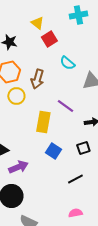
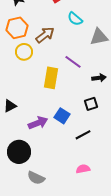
brown arrow: (37, 79) -> (45, 35), turned -144
blue square: (53, 151) -> (62, 116), moved
purple arrow: (18, 167) -> (38, 123), moved

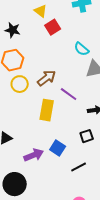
cyan semicircle: (75, 19) -> (82, 49), moved
brown arrow: (45, 35) -> (47, 78), moved

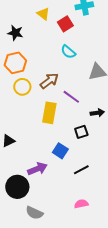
red square: (53, 27) -> (65, 24), moved
cyan semicircle: (82, 49) -> (68, 52), moved
black square: (87, 136) -> (81, 132), moved
purple arrow: (34, 155) -> (37, 169), moved

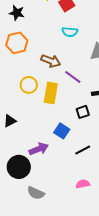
cyan semicircle: (68, 52) -> (70, 32), turned -35
brown arrow: (49, 81) -> (51, 61), turned 60
yellow circle: (22, 87) -> (29, 85), moved

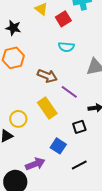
yellow circle: (29, 85) -> (18, 119), moved
yellow rectangle: (51, 93) -> (47, 108), turned -45

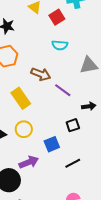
yellow rectangle: (47, 108) -> (21, 98), moved
yellow circle: (18, 119) -> (24, 129), moved
blue square: (58, 146) -> (52, 144), turned 35

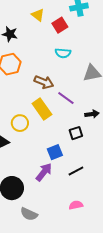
yellow rectangle: (21, 98) -> (42, 109), moved
yellow circle: (24, 129) -> (20, 123), moved
purple arrow: (29, 162) -> (44, 172), moved, turned -30

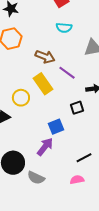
black line: (76, 171) -> (84, 158), moved
gray semicircle: (29, 214) -> (36, 178), moved

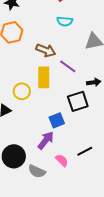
yellow rectangle: (43, 84) -> (44, 77), turned 35
black square: (77, 108) -> (78, 101), size x1.5
pink semicircle: (77, 180) -> (62, 160), moved, turned 56

